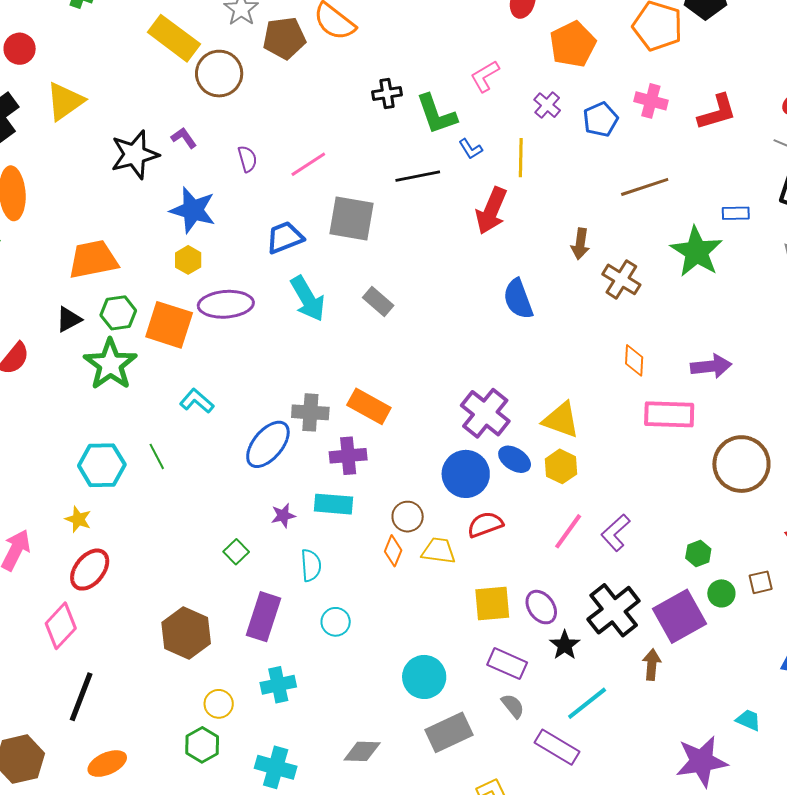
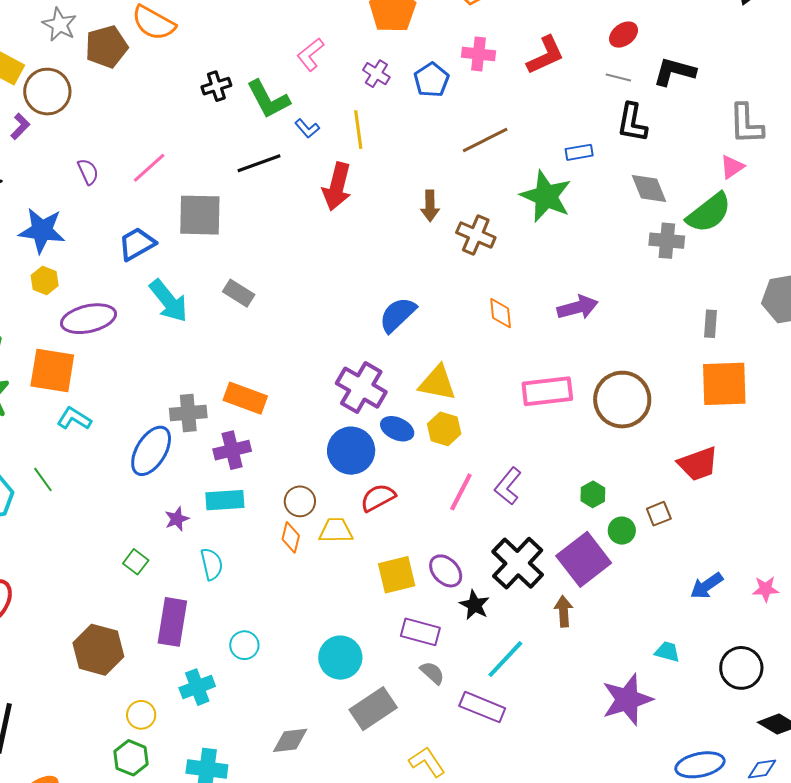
purple L-shape: (184, 138) -> (20, 126), moved, turned 88
blue semicircle: (518, 299) -> (398, 315), moved, turned 75
orange square: (169, 325) -> (52, 371), moved
pink rectangle: (669, 414) -> (547, 391), moved
cyan circle: (336, 622) -> (244, 645), moved

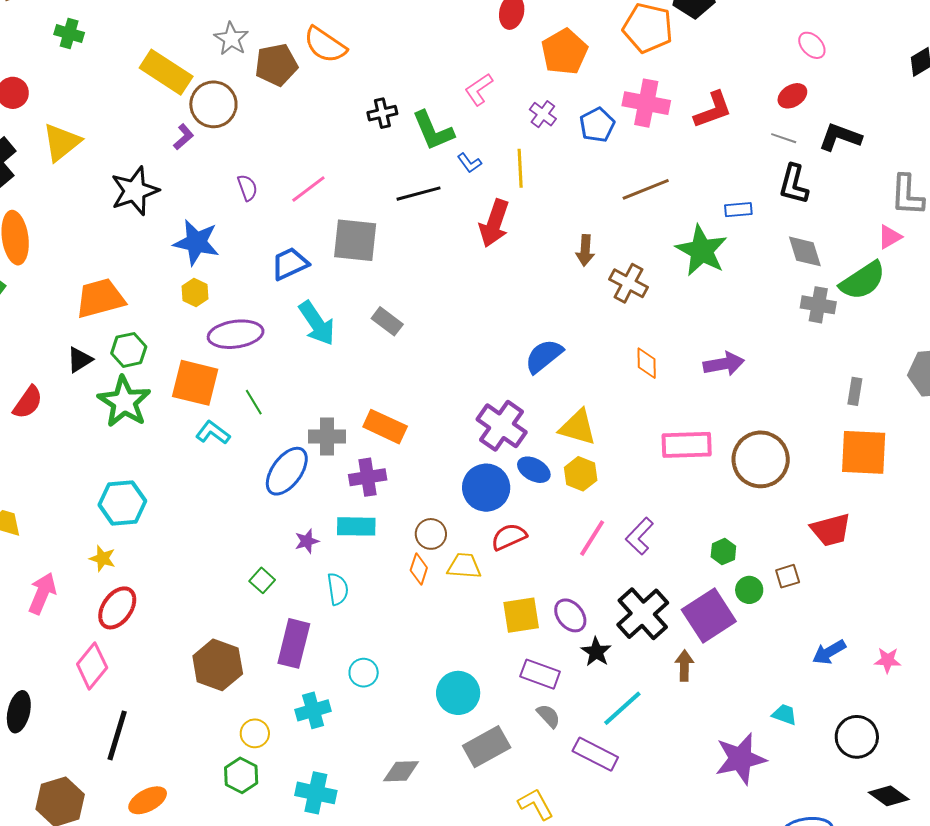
pink cross: (478, 54) -> (646, 103), size x1.4
green line: (43, 479) -> (254, 402), moved

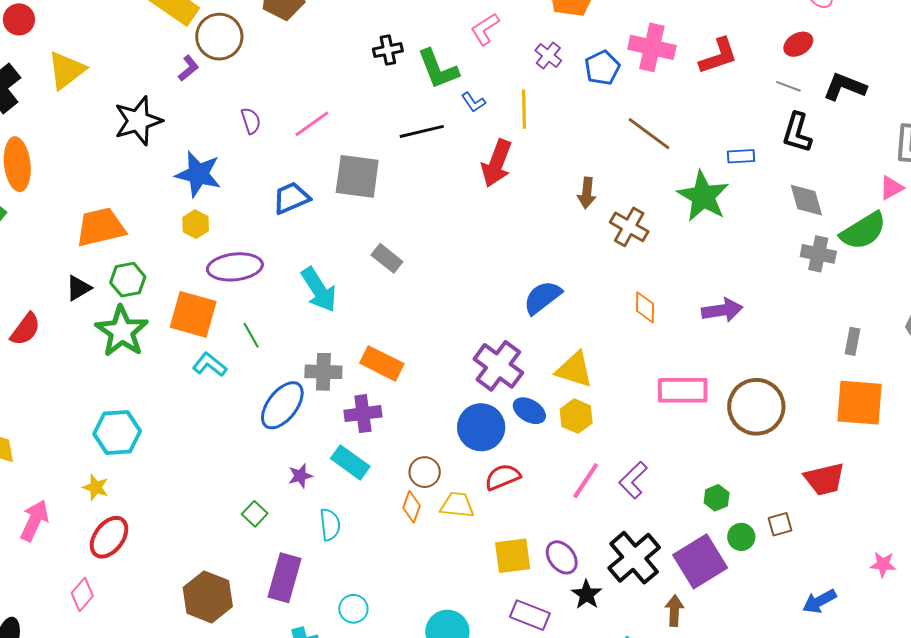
brown line: (646, 189) -> (649, 134), turned 57
cyan arrow: (317, 323) -> (319, 290), moved
cyan rectangle: (356, 526) -> (350, 462), turned 33
pink star: (888, 660) -> (883, 564), moved
pink diamond: (92, 666) -> (82, 595), size x0.7

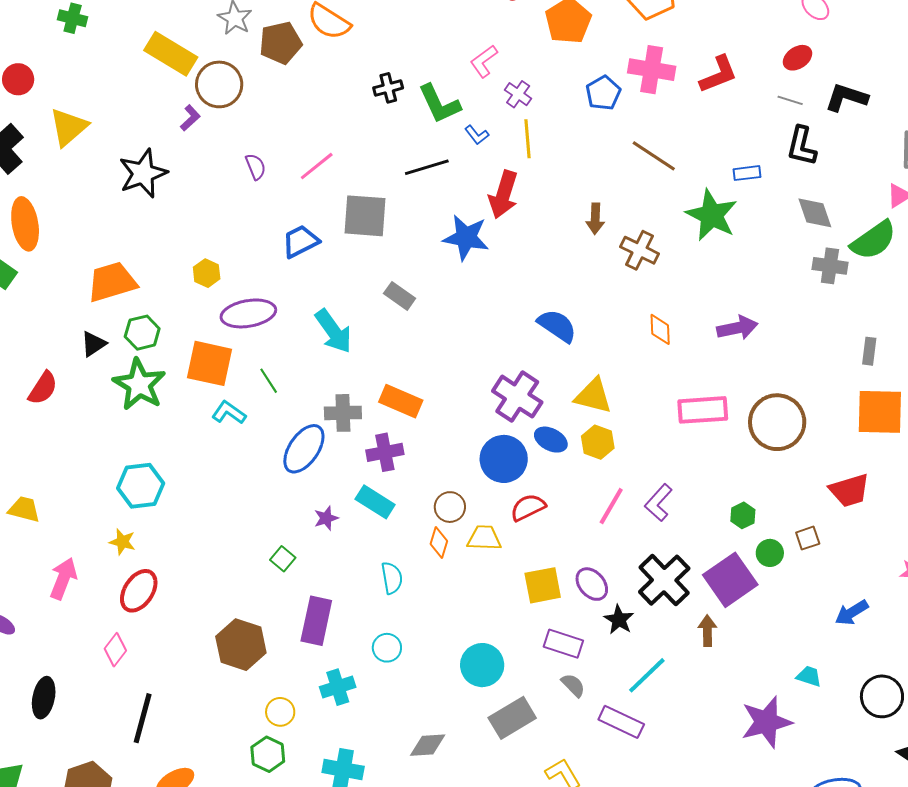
purple cross: (548, 56) -> (518, 94), moved
blue star: (198, 174) -> (466, 238), moved
blue semicircle: (542, 297) -> (557, 326), turned 75
cyan semicircle: (330, 525) -> (392, 578), moved

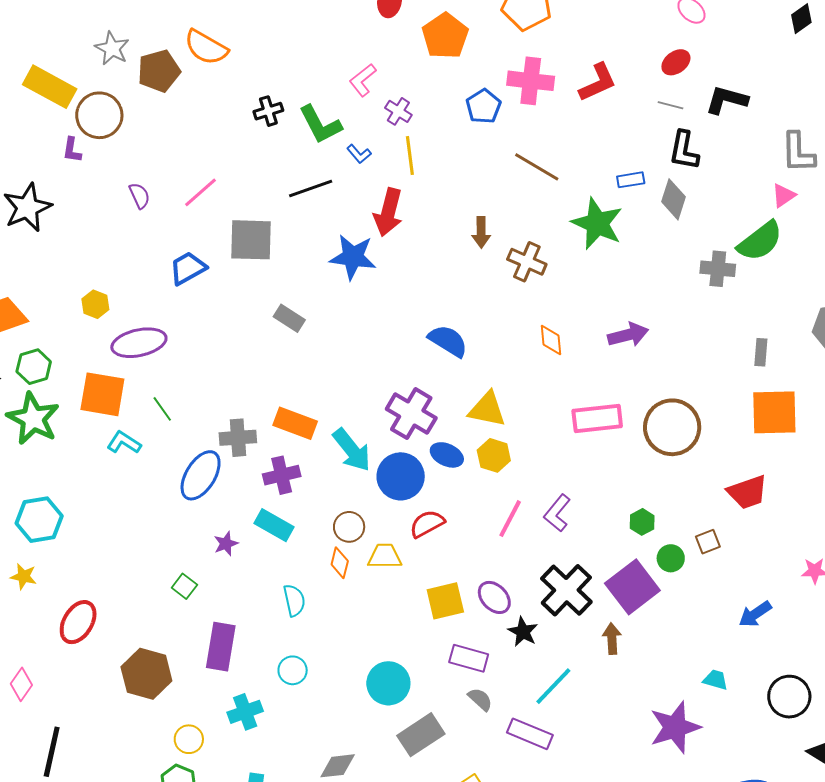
purple L-shape: (190, 118) -> (72, 150), turned 144
gray diamond: (815, 213) -> (673, 199), moved, turned 39
cyan arrow: (334, 331) -> (352, 450), moved
red ellipse: (139, 591) -> (78, 622), moved

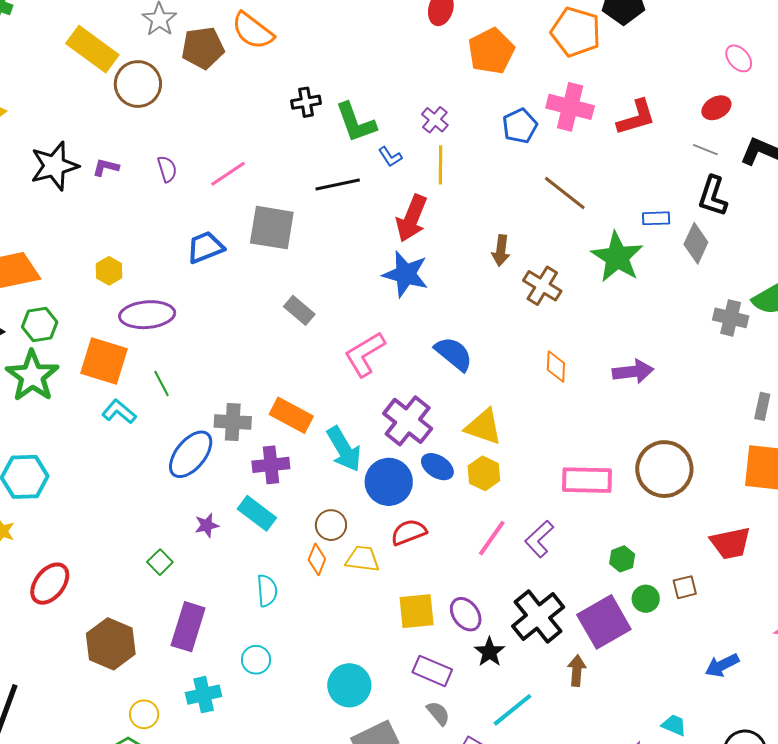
pink L-shape: (363, 80) -> (365, 354), moved, size x1.4
purple L-shape: (72, 150) -> (106, 167), moved, turned 88
blue star: (353, 257) -> (406, 274), moved
pink rectangle: (597, 418) -> (587, 480), moved

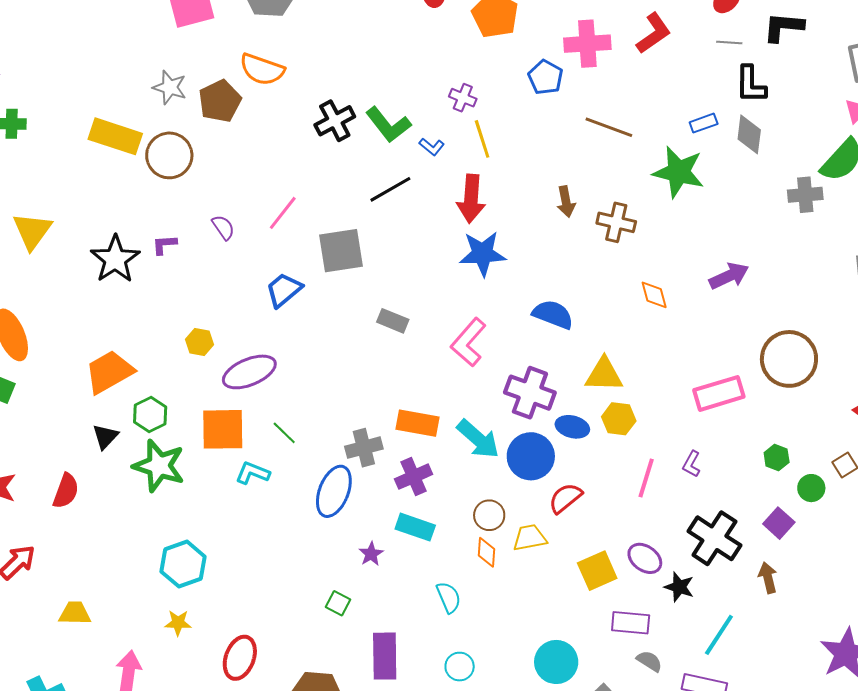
black cross: (306, 102) -> (335, 121), size x1.4
purple L-shape: (539, 539) -> (691, 464), size x0.7
purple square: (604, 622) -> (779, 523), size x0.6

